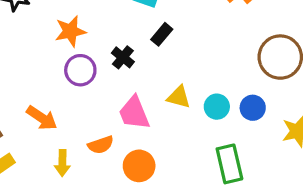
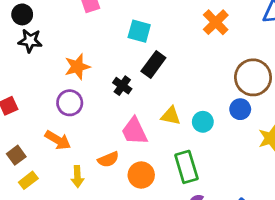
black rectangle: (162, 34) -> (153, 65), size x1.4
purple circle: (80, 70) -> (70, 103), moved
blue circle: (253, 108) -> (240, 109), moved
green rectangle: (229, 164) -> (186, 167), moved

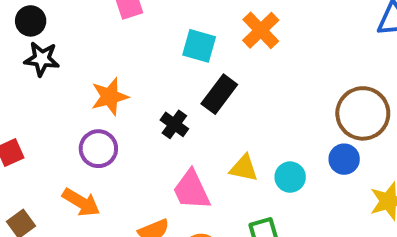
orange cross: (216, 22) -> (261, 30), moved

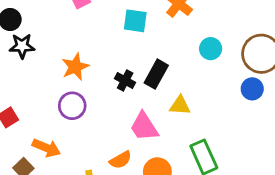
black rectangle: (219, 94) -> (156, 74), moved
cyan circle: (290, 177) -> (211, 49), moved
orange arrow: (81, 202) -> (46, 148), moved

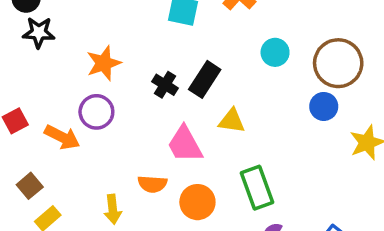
orange arrow: (46, 148) -> (62, 137), moved
orange semicircle: (121, 160) -> (152, 184), turned 30

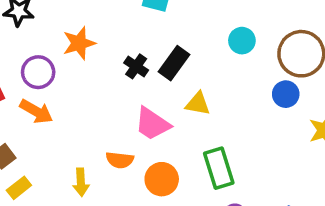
purple circle: (96, 112) -> (38, 72), moved
pink trapezoid: (185, 144) -> (152, 124), turned -30

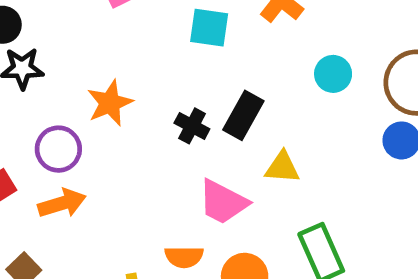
orange arrow: (36, 112) -> (62, 203), turned -40

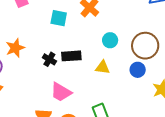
black rectangle: (243, 115) -> (71, 56), turned 54
yellow triangle: (282, 167) -> (103, 67), moved

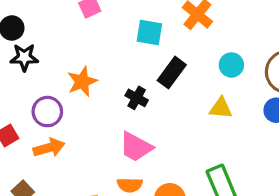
black rectangle: (71, 56) -> (172, 73), moved, turned -48
pink trapezoid: (61, 92) -> (136, 147), moved

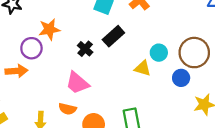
cyan circle: (231, 65) -> (159, 53), moved
purple circle: (47, 112) -> (31, 48), moved

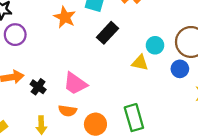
orange star: (49, 29) -> (65, 17), moved, turned -30
purple circle: (31, 48) -> (15, 35), moved
black cross: (85, 49) -> (38, 87), moved

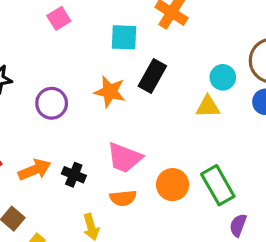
orange star: (65, 17) -> (110, 92), moved
purple circle: (15, 35) -> (52, 103), moved
orange circle: (95, 124) -> (173, 185), moved

